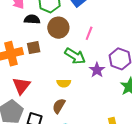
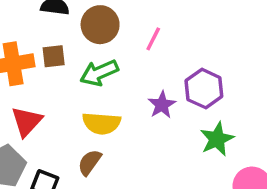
green arrow: (75, 56) -> (99, 73), moved, turned 120
yellow semicircle: (64, 83) -> (101, 123), size x1.5

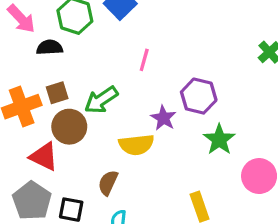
brown circle: (100, 25) -> (69, 127), moved
red triangle: (27, 121) -> (44, 156), turned -36
yellow semicircle: (101, 123) -> (136, 145), moved

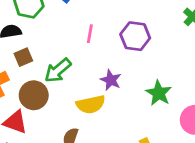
brown square: (57, 93) -> (23, 57), moved
purple hexagon: (199, 96) -> (135, 36), moved

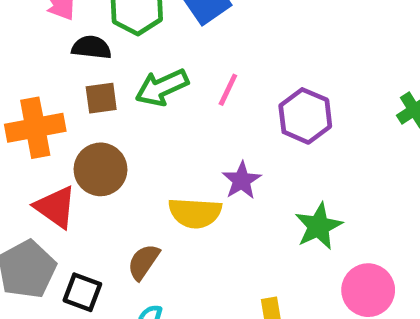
green arrow: (58, 70) -> (162, 87), moved

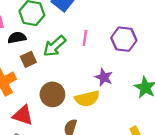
brown circle: (101, 169) -> (52, 94), moved

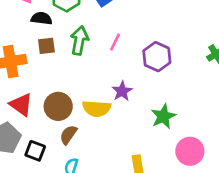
green arrow: (55, 46) -> (79, 40), turned 125
brown circle: (52, 94) -> (58, 106), moved

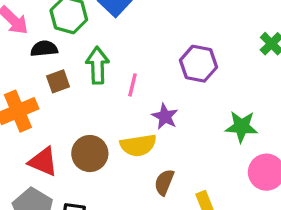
pink line: (115, 42) -> (132, 85), moved
green star: (163, 116) -> (241, 127), moved, turned -30
brown semicircle: (68, 135) -> (164, 182), moved

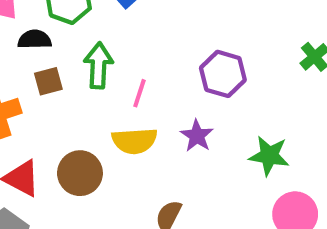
purple star: (165, 116) -> (197, 136), moved
yellow semicircle: (138, 145) -> (135, 141), moved

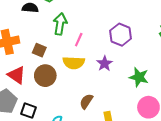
brown square: (48, 81) -> (39, 50), moved, turned 32

